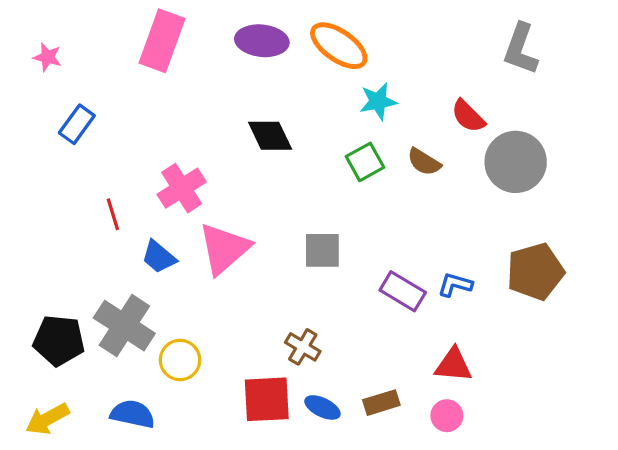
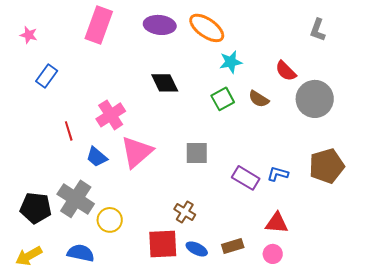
gray L-shape: (521, 49) -> (318, 30), size x0.7

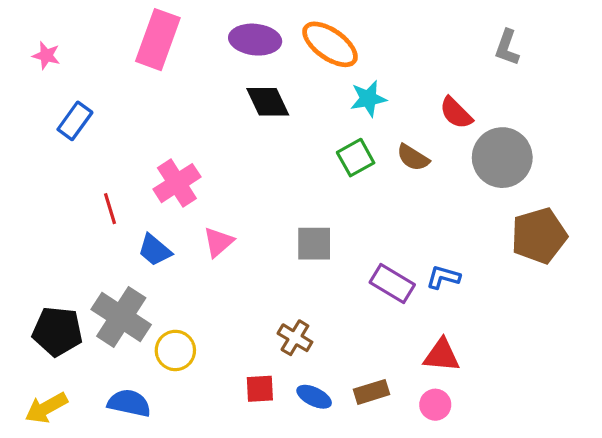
black diamond: (165, 83) -> (268, 102), moved
pink triangle: (137, 152) -> (218, 242), size x0.6
brown pentagon: (327, 166) -> (539, 236), moved
red square: (163, 244) -> (260, 389), size x0.6

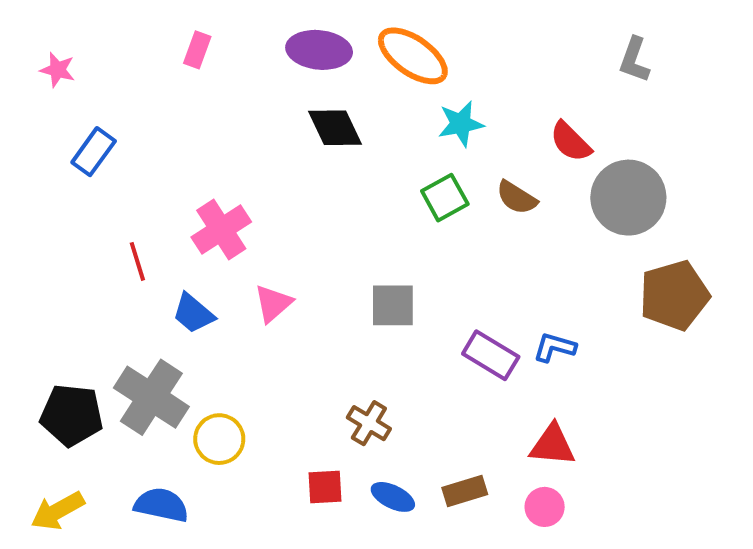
pink rectangle: (158, 40) -> (197, 50), size x0.5

